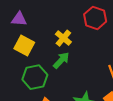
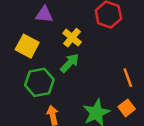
purple triangle: (19, 19) -> (44, 15), moved

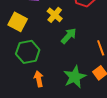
green arrow: (70, 63) -> (69, 36), moved

